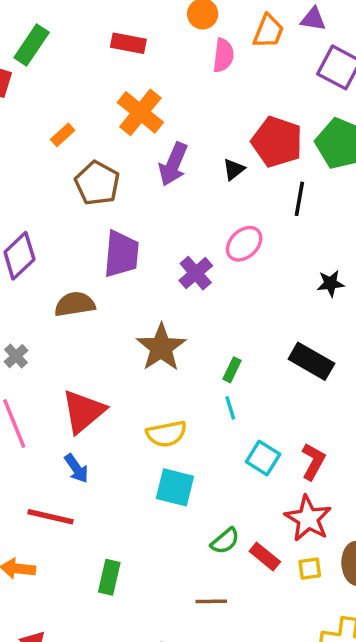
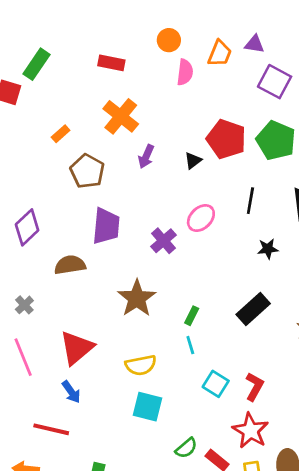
purple arrow: (173, 164) -> (146, 156), size x0.7
black line: (299, 199) -> (250, 201), moved
black rectangle: (311, 361) -> (253, 309), turned -72

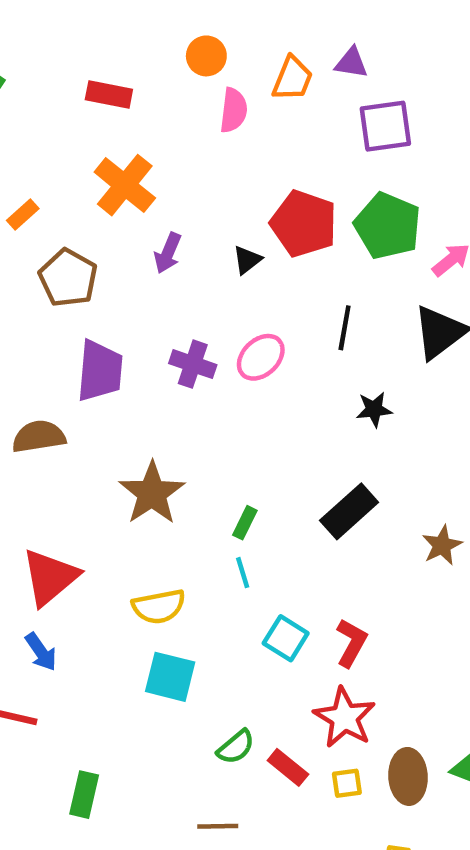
purple square: (275, 82) -> (385, 126), turned -36
purple cross: (164, 241) -> (193, 364), moved, turned -30

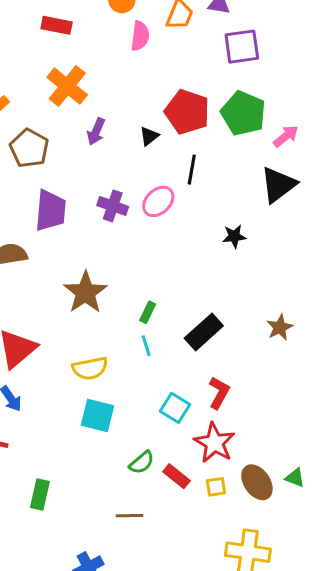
black line: (345, 328) -> (192, 170), moved
black rectangle: (349, 511) -> (204, 332), moved
cyan square: (286, 638) -> (175, 408), moved
brown ellipse: (408, 776) -> (257, 482), turned -32

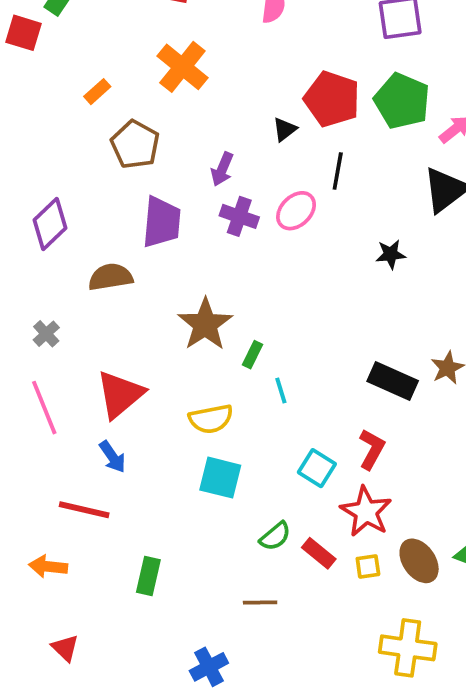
purple arrow: (96, 132) -> (222, 169), moved
green rectangle: (148, 312) -> (252, 355), moved
black rectangle: (204, 332) -> (393, 381), moved, turned 66

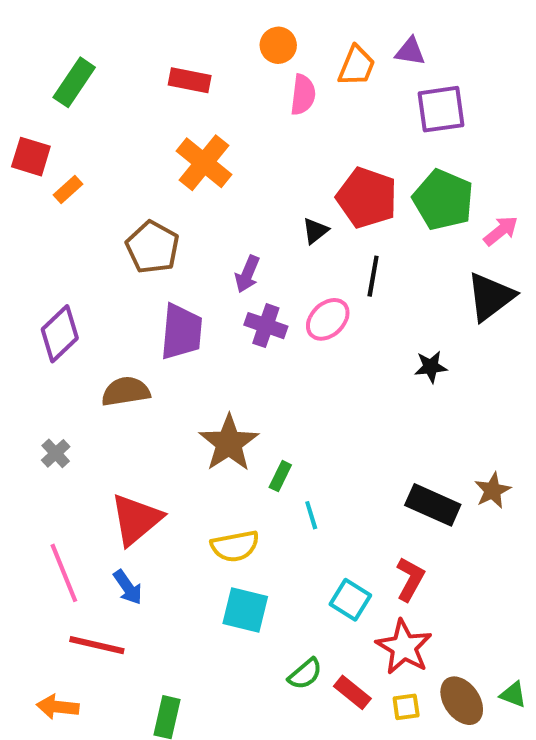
red square: (24, 33) -> (31, 157), moved
orange rectangle: (97, 92) -> (68, 190), moved
pink line: (44, 408) -> (64, 573), moved

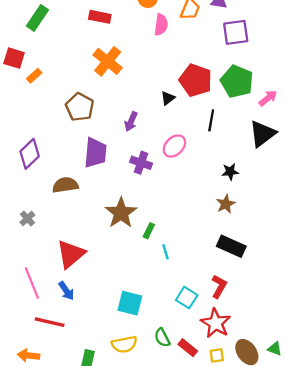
black line: (373, 276) -> (211, 120), moved
purple cross: (266, 326) -> (141, 163), moved
brown star: (493, 490) -> (226, 204), moved
yellow semicircle: (235, 546) -> (124, 344), moved
green semicircle: (305, 674) -> (162, 338), turned 102

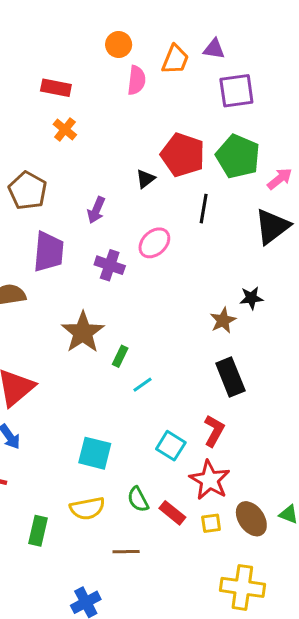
red rectangle: (100, 17) -> (56, 88), moved
orange cross: (108, 61) -> (65, 130), size x0.6
black star: (230, 172) -> (251, 298), moved
black rectangle: (231, 246) -> (230, 377), turned 44
cyan line: (166, 252) -> (142, 385), turned 72

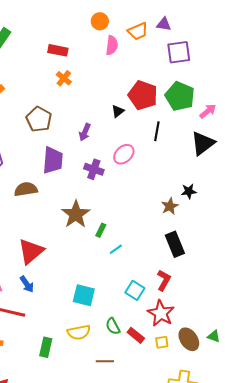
orange trapezoid: (175, 59) -> (138, 31), turned 45

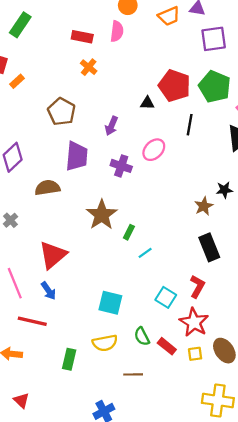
pink semicircle: (112, 45) -> (117, 31), moved
black triangle: (118, 111) -> (147, 103), turned 40

